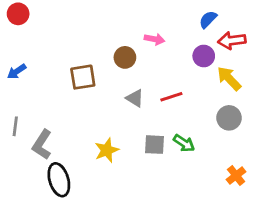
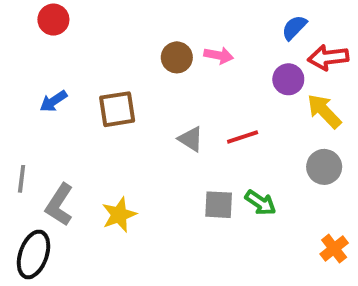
red circle: (18, 14) -> (53, 20), moved
brown circle: (125, 57) -> (177, 57), moved
blue arrow: (17, 71) -> (53, 101), moved
yellow star: (107, 150) -> (119, 215), moved
black ellipse: (59, 180) -> (33, 254), moved, turned 36

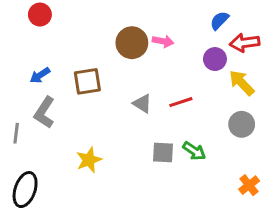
brown circle: (177, 57) -> (132, 43), size x1.4
gray L-shape: (59, 205) -> (44, 112), moved

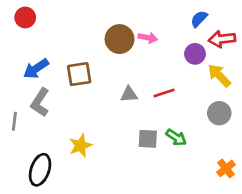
red circle: (40, 15) -> (25, 17), moved
blue arrow: (40, 75) -> (36, 69), size x1.4
gray triangle: (142, 104) -> (129, 94), turned -36
black ellipse: (25, 190) -> (40, 170), moved

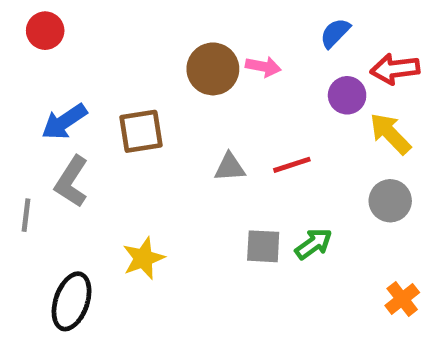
blue semicircle: (199, 19) -> (335, 33), moved
green arrow: (176, 137) -> (314, 244), turned -70

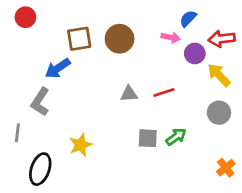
pink arrow: (263, 67) -> (171, 37), moved
blue arrow: (64, 122) -> (58, 68), moved
brown square: (141, 131) -> (79, 39), moved
gray line: (26, 215) -> (17, 133), moved

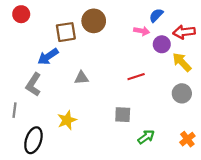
brown circle: (120, 39) -> (94, 21), moved
gray triangle: (129, 94) -> (81, 78), moved
green arrow: (176, 137) -> (146, 137), moved

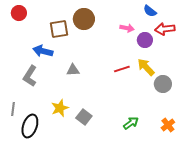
blue semicircle: (156, 15) -> (150, 11), moved, turned -96
blue arrow: (48, 57) -> (43, 51), turned 48
yellow arrow: (182, 62) -> (146, 67), moved
gray line: (14, 110) -> (13, 109), moved
gray square: (123, 115) -> (84, 117), moved, turned 35

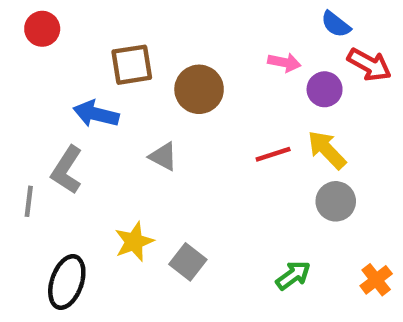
brown circle: (84, 19) -> (199, 89), moved
red arrow: (165, 29) -> (369, 65), turned -144
gray triangle: (73, 70) -> (163, 157), turned 32
gray circle: (163, 84) -> (336, 201), moved
gray line: (13, 109) -> (29, 201), moved

